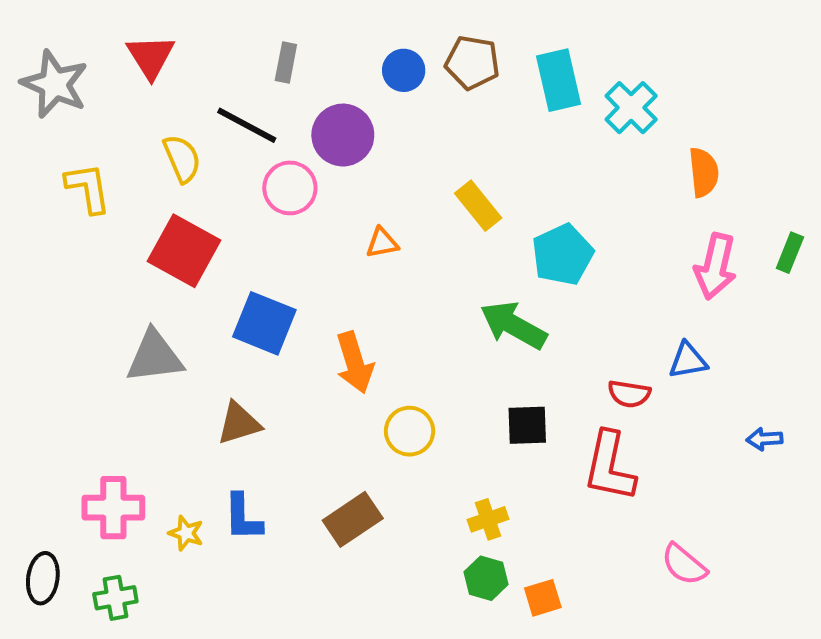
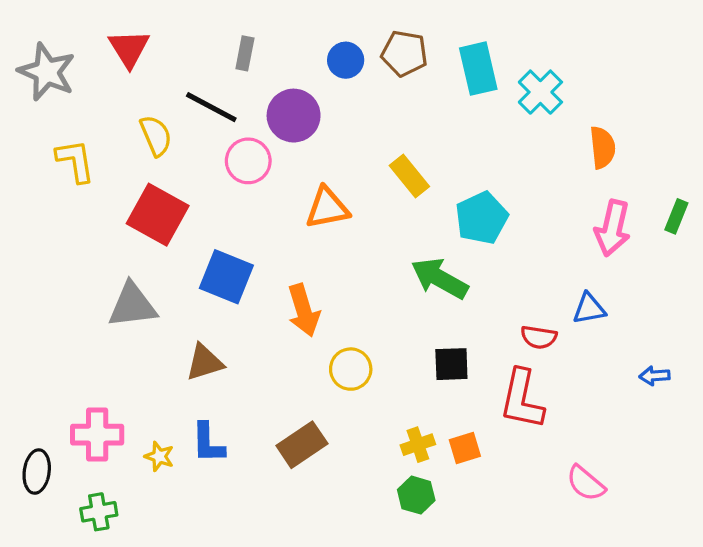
orange triangle: (382, 243) -> (327, 208), size x1.6
black ellipse: (43, 578) -> (37, 472), moved
orange square: (543, 598) -> (465, 448), moved

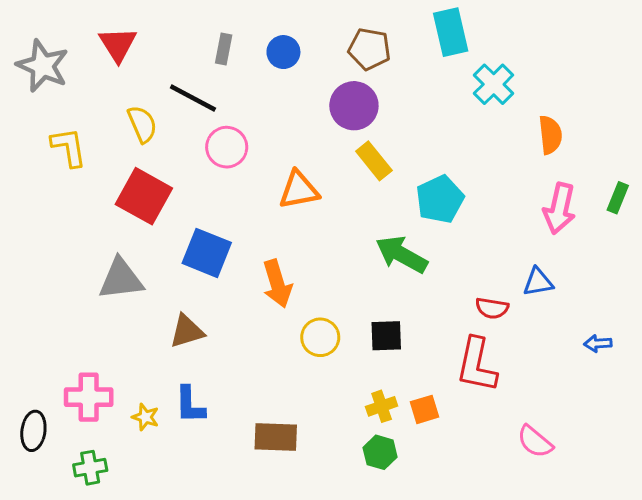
blue circle: (346, 60) -> (283, 52), moved
cyan rectangle: (478, 69) -> (451, 32), moved
purple circle: (294, 116) -> (354, 106), moved
black square: (451, 364) -> (386, 336), moved
brown rectangle: (302, 445) -> (276, 437), moved, turned 36

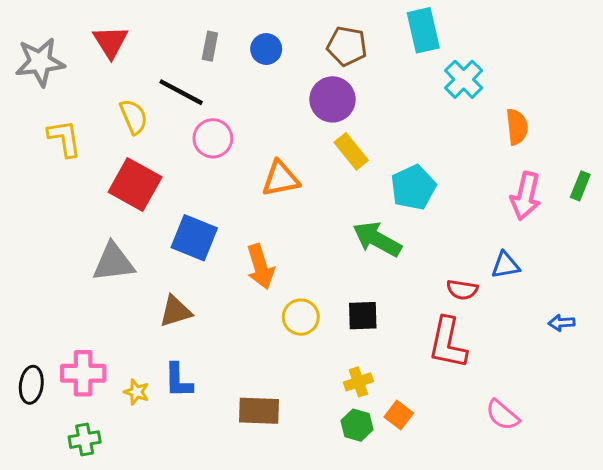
gray star: (43, 66) -> (40, 62), turned -30
orange square: (425, 409) -> (399, 415), moved, turned -36
black ellipse: (33, 431) -> (31, 385), moved

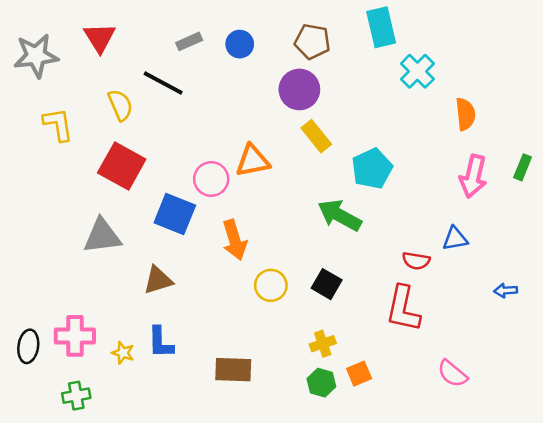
gray rectangle: (210, 46) -> (189, 41), turned 55
pink circle: (213, 138) -> (211, 179), moved
black square: (363, 316) -> (327, 284), turned 32
orange square: (399, 415) -> (359, 374), turned 30

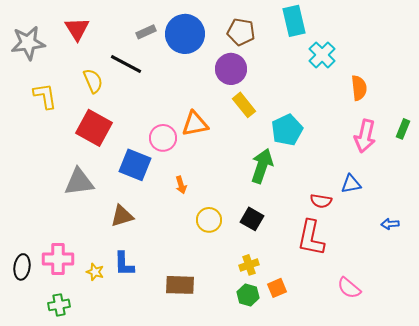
blue circle: (240, 44) -> (185, 34), size x1.8
green arrow: (340, 215) -> (262, 166), turned 80
orange arrow: (235, 240) -> (181, 185), size x0.6

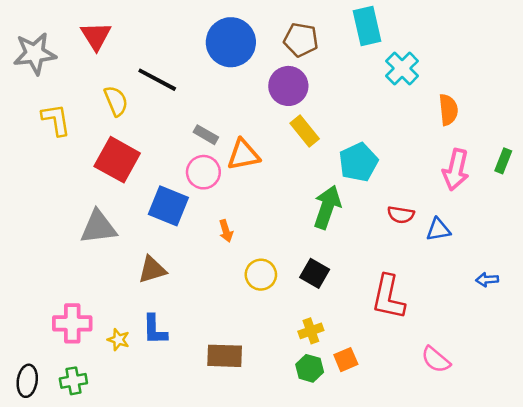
gray rectangle: (146, 32) -> (206, 135), moved, turned 54
red semicircle: (321, 201) -> (401, 215), moved
black ellipse: (22, 267) -> (27, 381), moved

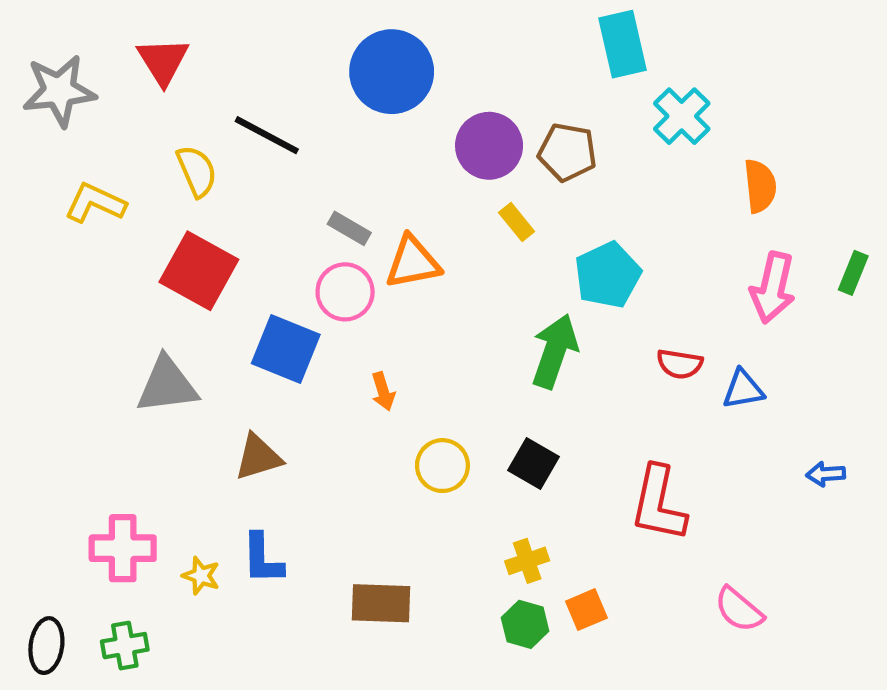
brown pentagon: (301, 40) -> (567, 152), moved
yellow L-shape: (56, 120) -> (95, 203), turned -56
yellow rectangle: (305, 131) -> (517, 222), size x0.7

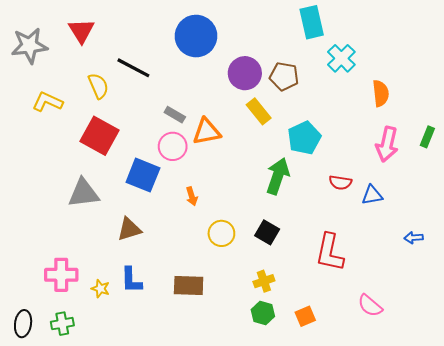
yellow rectangle: (517, 222) -> (259, 111), size x1.4
brown rectangle: (381, 603) -> (189, 285), moved
orange square: (586, 610) -> (305, 316), moved

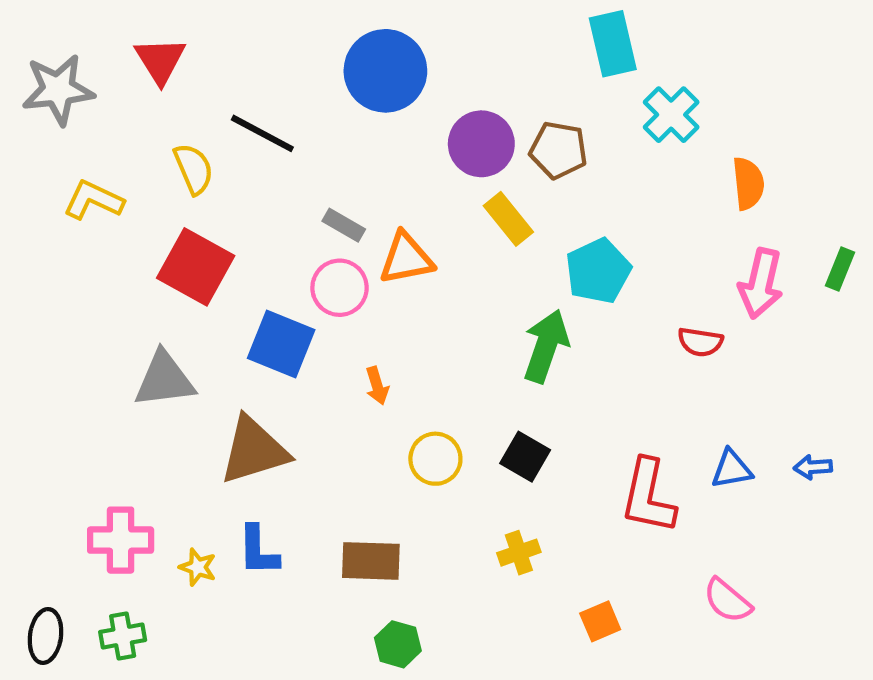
red semicircle: (340, 182) -> (700, 342), moved
blue triangle: (372, 195) -> (732, 469), moved
brown triangle: (129, 229) -> (254, 450), size x1.5
green hexagon: (263, 313) -> (398, 644), moved

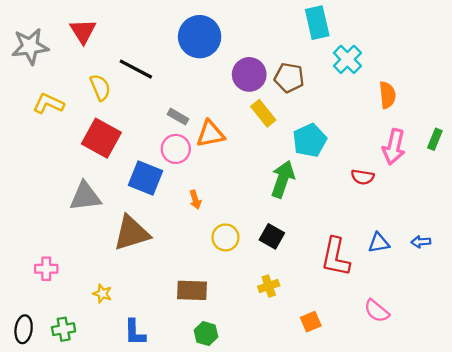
pink cross: (121, 540) -> (46, 269), moved, size x0.7
blue L-shape: (258, 550) -> (135, 332), moved

